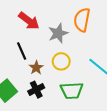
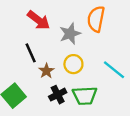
black cross: (36, 90) -> (58, 95), moved

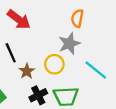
orange semicircle: (96, 19) -> (77, 18), size x0.7
gray star: (70, 34) -> (69, 44), moved

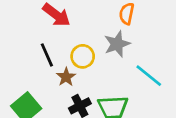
yellow circle: (54, 64) -> (83, 56), moved

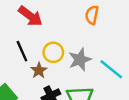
gray star: (117, 44) -> (80, 60), moved

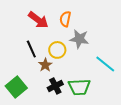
orange semicircle: (92, 15) -> (65, 19), moved
gray star: (80, 60) -> (79, 39), moved, turned 30

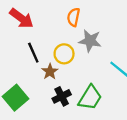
red arrow: (38, 20) -> (21, 18), moved
green trapezoid: (79, 87) -> (90, 98), turned -55

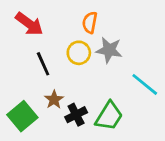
yellow circle: (64, 54) -> (79, 53), moved
brown star: (50, 72) -> (54, 100), moved

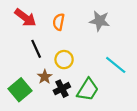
orange semicircle: (90, 23) -> (59, 22), moved
gray star: (109, 50) -> (100, 21), moved
yellow circle: (79, 53) -> (64, 60), moved

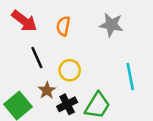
cyan line: (116, 65) -> (130, 77), turned 40

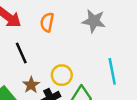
yellow circle: (70, 70) -> (62, 75), moved

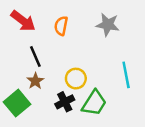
brown star: (31, 85) -> (35, 81), moved

